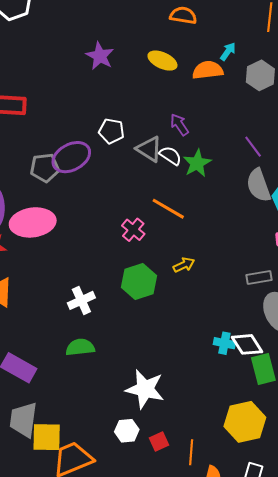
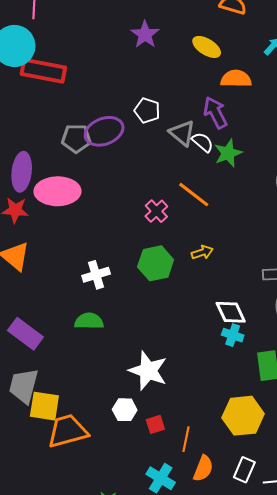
orange semicircle: (208, 70) -> (236, 79), moved
purple arrow: (179, 125) -> (215, 113), size x1.4
white diamond: (247, 344) -> (231, 312), moved

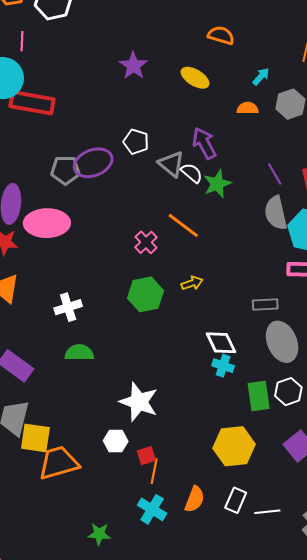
orange semicircle: (236, 79) -> (248, 108), moved, size x0.7
white cross: (96, 275) -> (68, 307), moved
orange line: (186, 439) -> (154, 471), moved

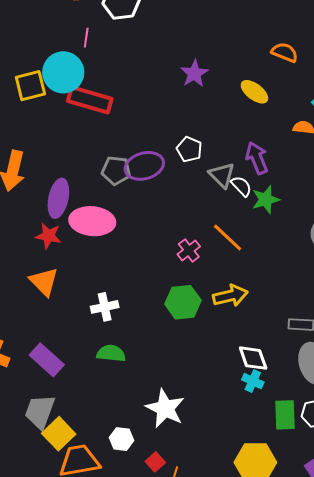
yellow arrow: (192, 283) -> (230, 296), size x1.6
yellow square: (35, 438) -> (59, 434), turned 32
white hexagon: (116, 441) -> (121, 439), moved
red square: (146, 456) -> (155, 462), moved, turned -30

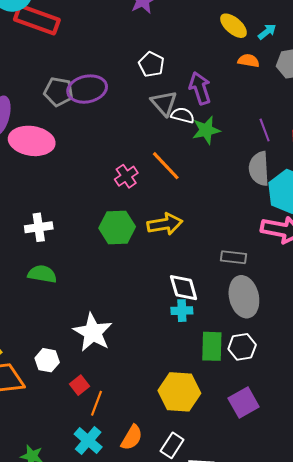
yellow ellipse: (254, 92) -> (233, 26), moved
white pentagon: (189, 149) -> (151, 64), moved
white semicircle: (241, 186) -> (183, 115), turned -35
cyan cross: (253, 381) -> (182, 311), turned -30

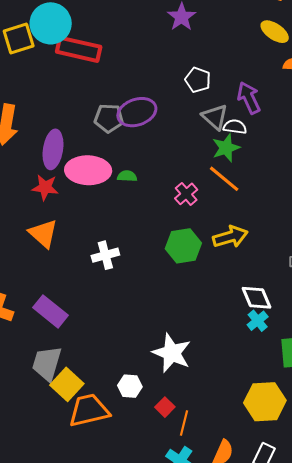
green star: (206, 130) -> (226, 148), moved
green semicircle: (42, 274) -> (127, 176), moved, size x0.7
cyan cross: (182, 311) -> (258, 321), turned -30

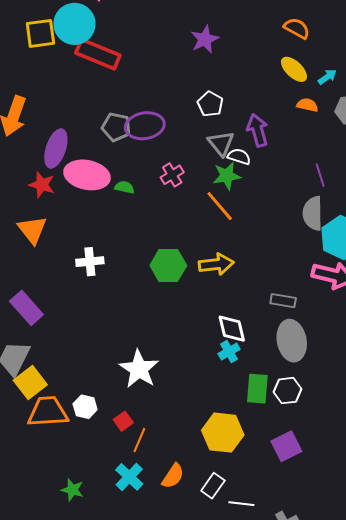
pink cross: (186, 194) -> (172, 175), moved
white hexagon: (130, 386) -> (85, 407), moved

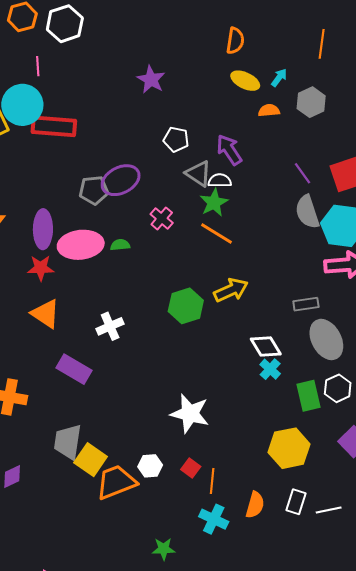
orange semicircle: (297, 28) -> (235, 41), turned 88
purple rectangle: (26, 308) -> (74, 369), moved

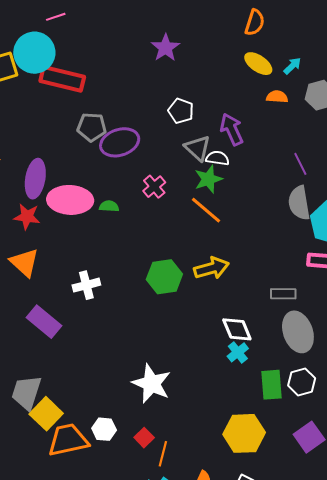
pink line: (38, 66) -> (56, 17), turned 66
gray pentagon: (94, 190) -> (92, 127), moved

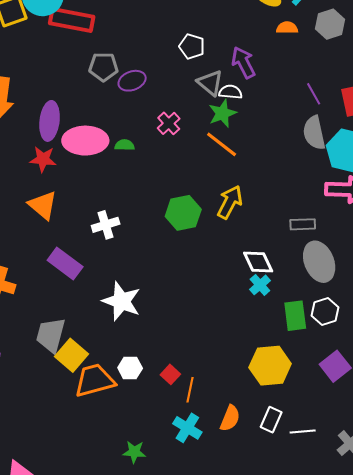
purple ellipse: (120, 142) -> (132, 81), size x0.7
yellow arrow: (212, 268) -> (230, 202), turned -44
white star: (152, 384) -> (121, 301), moved

